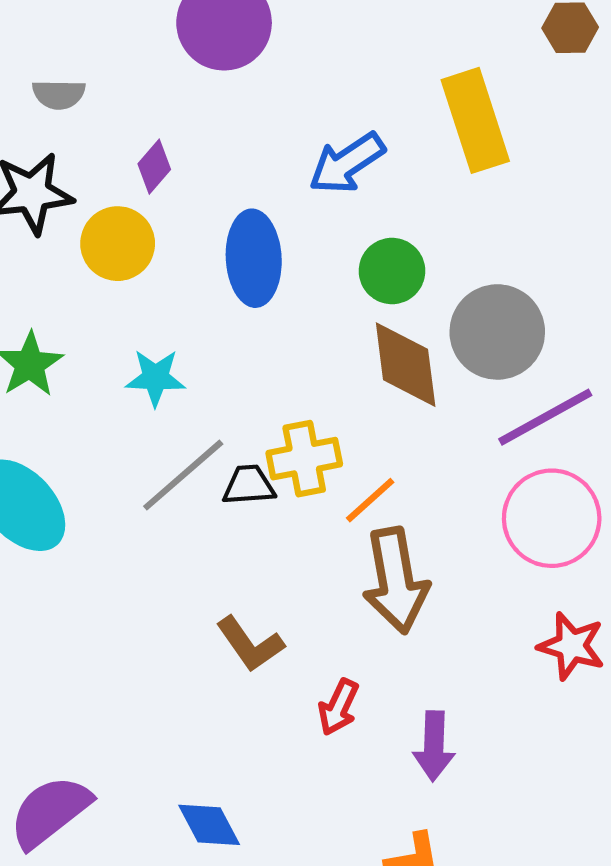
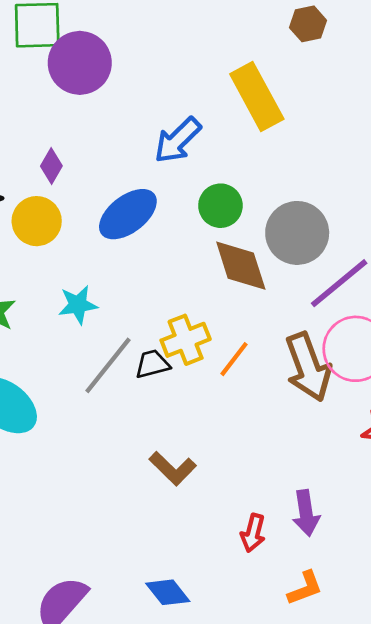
blue ellipse: (254, 258) -> (128, 214), turned 66
brown arrow: (396, 581) -> (308, 367), moved
red arrow: (338, 707) -> (253, 533), moved

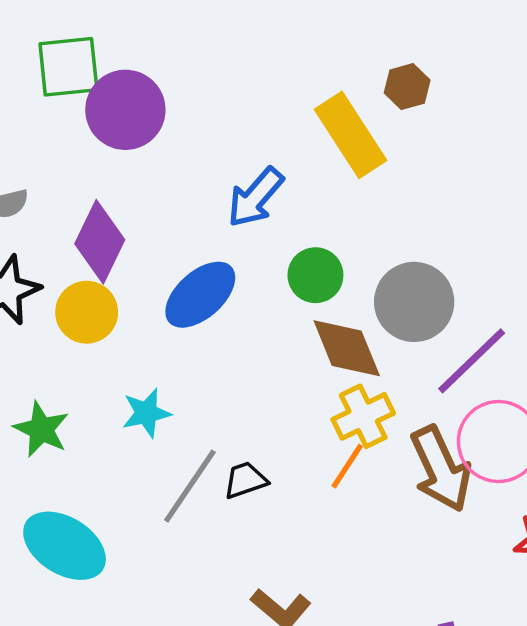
brown hexagon: (308, 24) -> (407, 87), moved
purple diamond: (51, 166) -> (100, 242), size x1.8
yellow cross: (186, 340) -> (363, 416), moved

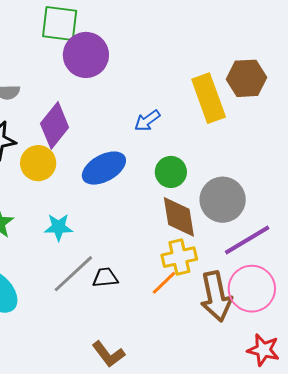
brown hexagon: (407, 87) -> (246, 78), size x1.5
blue arrow: (255, 197) -> (147, 121), size x0.7

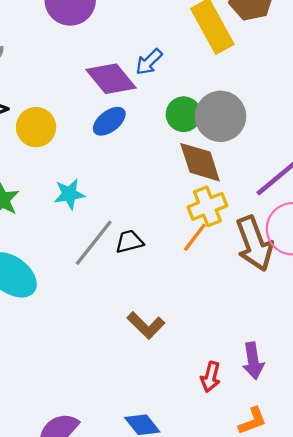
purple diamond: (55, 125) -> (111, 79), moved, turned -69
blue ellipse: (104, 168) -> (109, 121), size x0.7
gray circle: (223, 200) -> (220, 116), moved

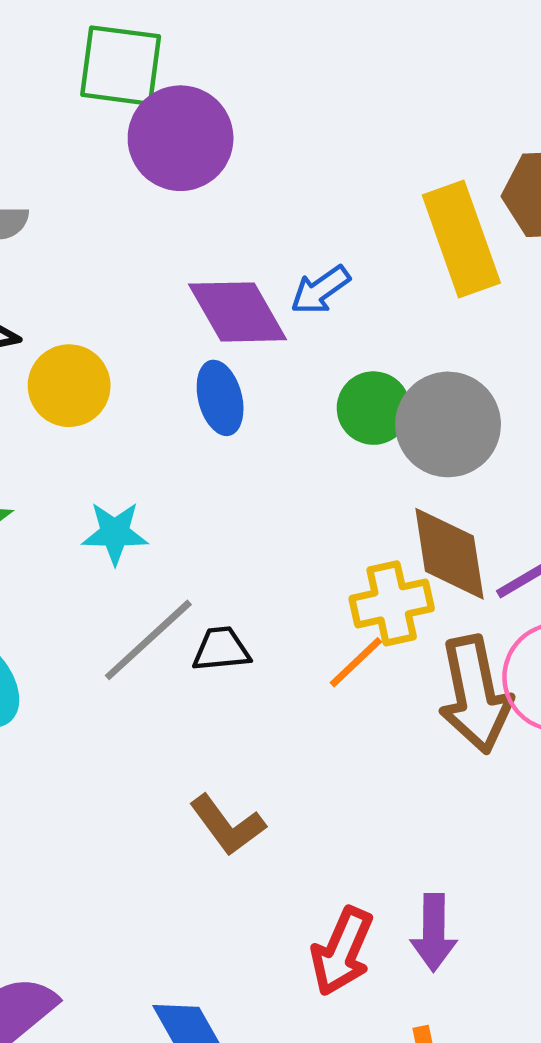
blue ellipse: (109, 121) -> (220, 398), turned -76
brown diamond: (200, 162) -> (449, 554), moved
red arrow: (211, 377) -> (342, 951), size x1.4

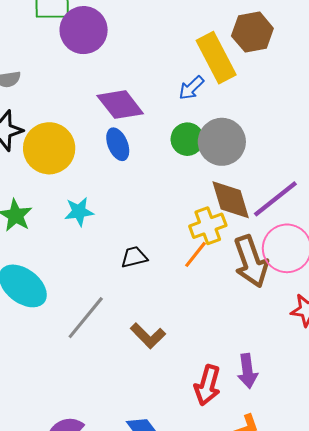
blue arrow: (320, 290) -> (191, 88), moved
yellow circle: (69, 386) -> (49, 148), size x1.4
gray line: (148, 640) -> (86, 318), moved

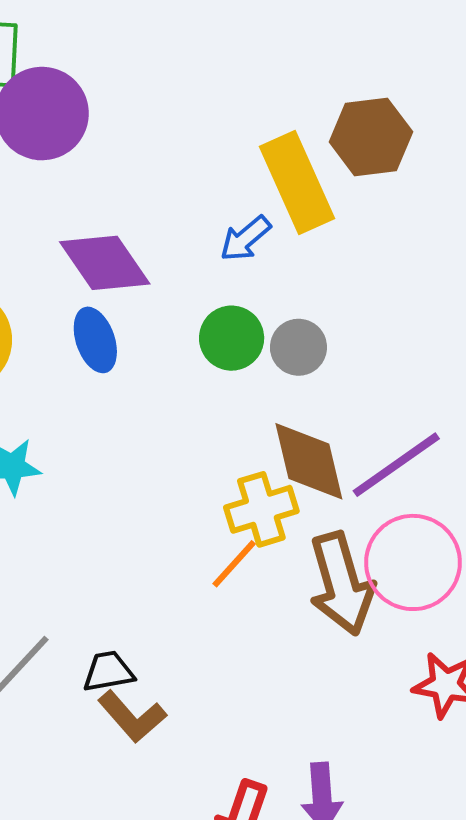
gray circle: (222, 142) -> (298, 347), size x0.6
black trapezoid: (134, 257) -> (108, 672), moved

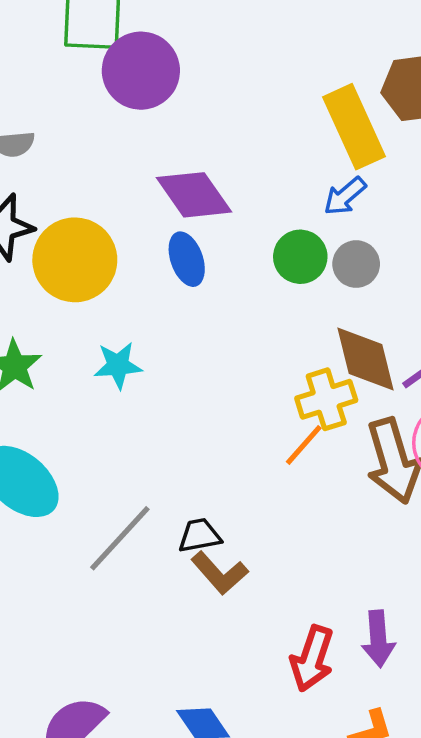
blue arrow: (245, 239) -> (345, 196), moved

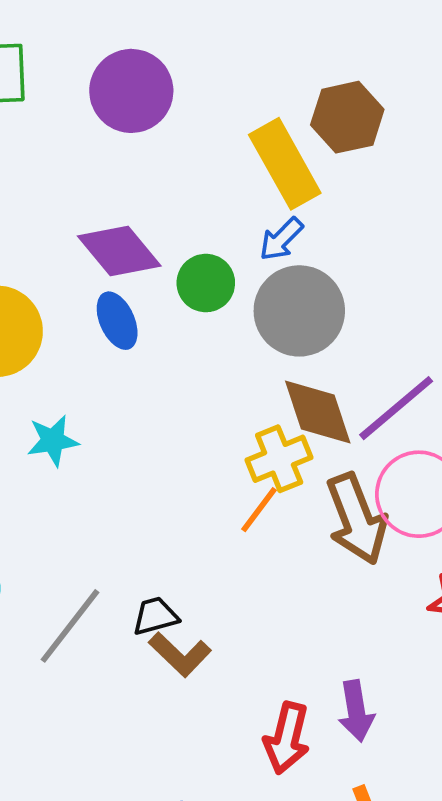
purple circle: (141, 71) -> (131, 91), moved
green circle: (300, 257) -> (206, 283), moved
gray circle: (356, 264) -> (299, 311), size x1.8

